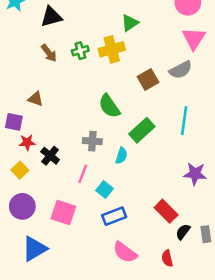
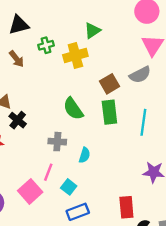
green cross: (80, 51) -> (46, 45), moved
green rectangle: (142, 130) -> (109, 112), moved, turned -55
black cross: (50, 156) -> (18, 120), moved
red rectangle: (166, 211) -> (126, 207), turned 40
pink square: (63, 212) -> (30, 191), moved, turned 30

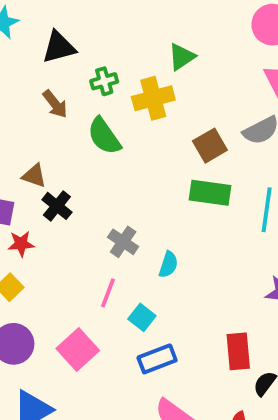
green semicircle: (73, 109) -> (104, 136), moved
green rectangle: (109, 112) -> (210, 193), turned -75
gray cross: (57, 142) -> (123, 242), turned 30
pink square: (30, 191) -> (78, 350), moved

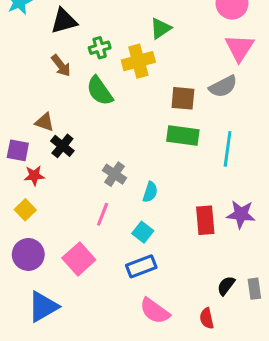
brown square: (210, 146) -> (183, 98), turned 35
cyan square: (142, 317) -> (143, 232), moved
red rectangle: (238, 351) -> (205, 220), moved

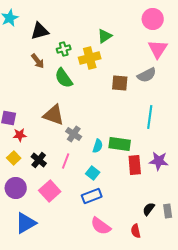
brown triangle: (45, 122) -> (54, 115), moved, size x1.6
green rectangle: (183, 135) -> (120, 144), moved
black cross: (62, 146) -> (39, 160), moved

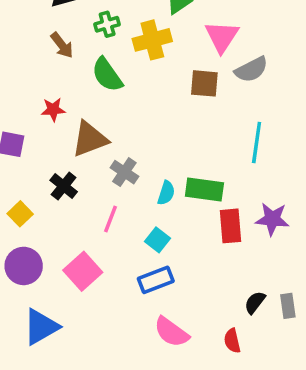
pink triangle: (158, 49) -> (222, 36), moved
brown triangle: (54, 115) -> (90, 139), turned -40
red star: (20, 135) -> (53, 110), moved
black cross: (39, 160) -> (64, 186), moved

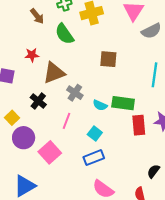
brown square: (204, 83) -> (108, 59), moved
cyan semicircle: (166, 193) -> (100, 105), turned 96
purple circle: (24, 266) -> (24, 138), moved

